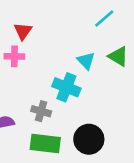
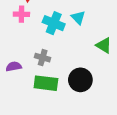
green triangle: (118, 56) -> (104, 45), moved
cyan cross: (66, 87) -> (54, 23), moved

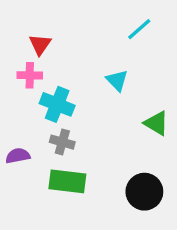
cyan cross: (54, 23) -> (57, 104), moved
black circle: (80, 80) -> (144, 192), moved

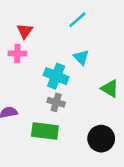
cyan line: (139, 29) -> (77, 20), moved
cyan cross: (57, 104) -> (56, 76), moved
gray cross: (62, 142) -> (56, 102), moved

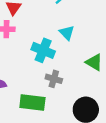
gray cross: (56, 102) -> (54, 79), moved

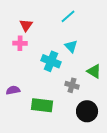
gray cross: (54, 79) -> (72, 85), moved

